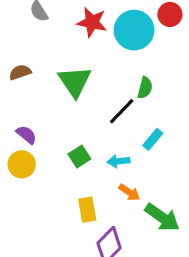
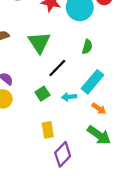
black line: (122, 111) -> (57, 68), moved
cyan rectangle: (153, 139) -> (93, 82), size x1.6
orange arrow: (129, 192) -> (99, 109), moved

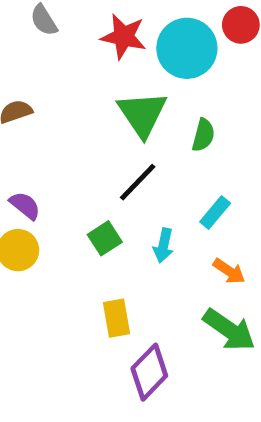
green triangle: (39, 42) -> (142, 114), moved
cyan rectangle: (93, 82) -> (215, 213), size x0.6
cyan arrow: (69, 97) -> (163, 245), turned -72

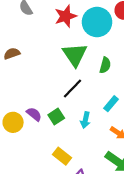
red star: (124, 37) -> (66, 16), turned -30
purple semicircle: (25, 206) -> (34, 114), moved
yellow rectangle: (117, 318) -> (62, 156), turned -42

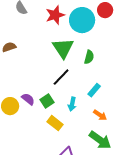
yellow rectangle: (62, 156) -> (55, 123), moved

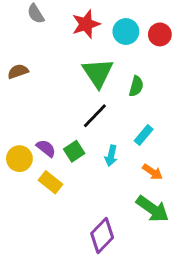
red circle: (105, 10) -> (160, 34), moved
cyan circle: (82, 20) -> (126, 31), size x0.7
yellow rectangle: (55, 123) -> (50, 182), moved

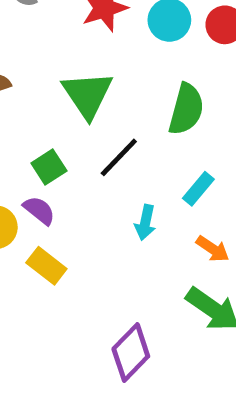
green triangle: (98, 73) -> (87, 95), moved
green semicircle: (136, 86) -> (186, 109), size x1.5
green square: (74, 151) -> (49, 167), moved

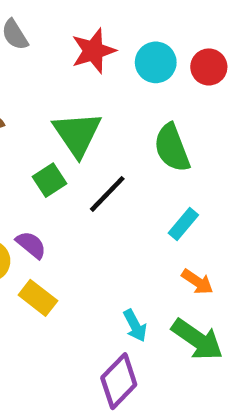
green semicircle: (186, 109) -> (172, 148), turned 144
green square: (49, 167) -> (49, 180), moved
cyan arrow: (145, 222) -> (135, 326), moved, turned -40

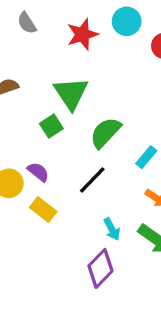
cyan circle: (156, 62) -> (127, 21), moved
green semicircle: (172, 148) -> (105, 133), moved, turned 64
black line: (107, 194) -> (92, 180), moved

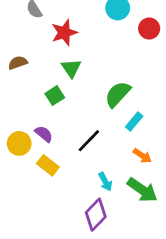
red star: (82, 34) -> (64, 33), moved
green triangle: (71, 93) -> (71, 68), size x0.7
green semicircle: (105, 133) -> (118, 94), moved

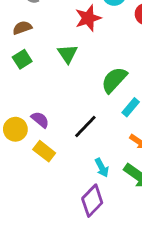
red star: (64, 33) -> (88, 18), moved
brown semicircle: (18, 63) -> (22, 28), moved
green square: (55, 96) -> (22, 59), moved

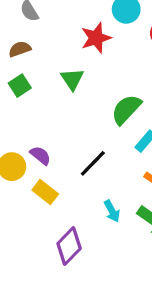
purple diamond: (92, 201) -> (69, 246), moved

